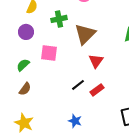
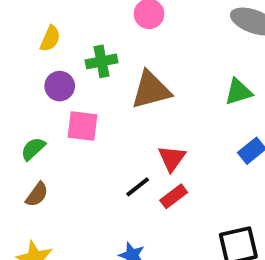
purple circle: (26, 32) -> (60, 86), moved
brown triangle: (85, 34) -> (151, 90), turned 30
red triangle: (96, 61) -> (172, 158), moved

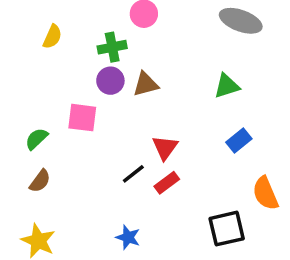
green cross: (101, 61) -> (112, 47), moved
purple circle: (60, 86) -> (110, 81), moved
brown triangle: (151, 90) -> (146, 84), size x0.7

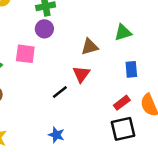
brown triangle: (146, 84) -> (90, 47), moved
blue rectangle: (239, 140) -> (131, 69), turned -56
red rectangle: (167, 183) -> (122, 103), moved

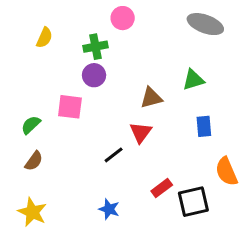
red rectangle: (122, 103) -> (162, 188), moved

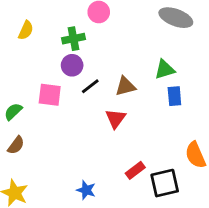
blue rectangle: (204, 126) -> (174, 96), moved
black line: (114, 155) -> (90, 86), moved

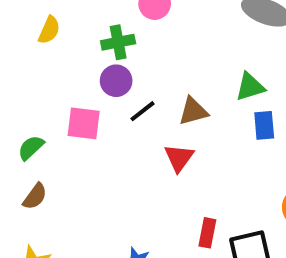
red rectangle: (135, 170) -> (207, 233), turned -42

